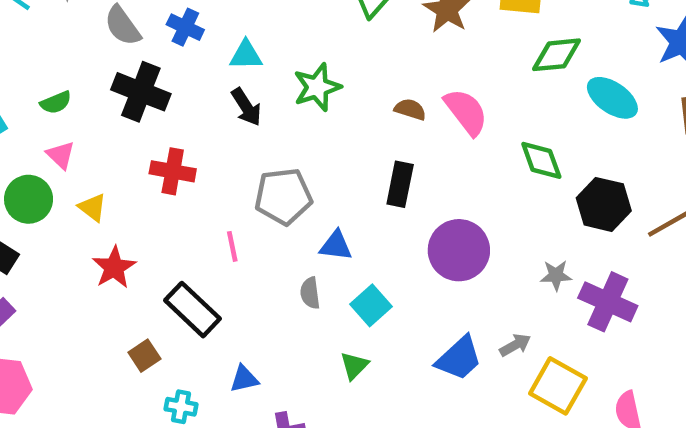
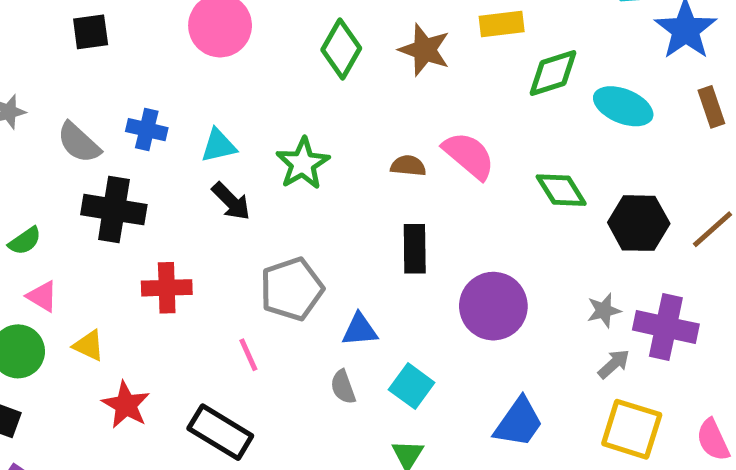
gray arrow: (515, 345) -> (614, 364), moved

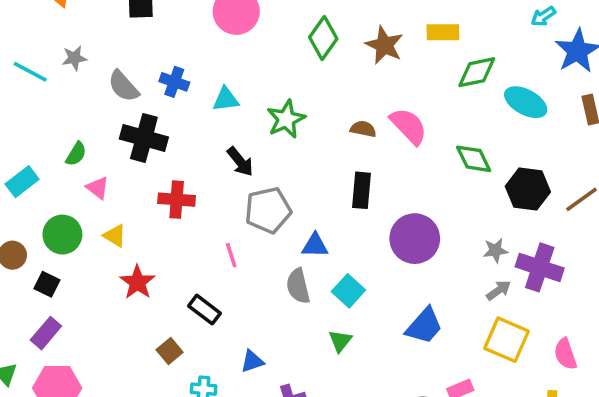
black arrow: (231, 201) -> (240, 162), moved
green semicircle: (25, 241) -> (76, 154), turned -30
pink triangle: (42, 296) -> (98, 188), moved
gray semicircle: (343, 387) -> (298, 286), size x1.4
black rectangle: (220, 432) -> (205, 310), size x0.7

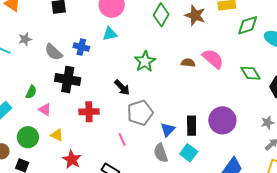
cyan triangle: (226, 99) -> (110, 34), moved
black rectangle: (361, 190) -> (192, 126), moved
blue triangle: (315, 245) -> (168, 130), turned -42

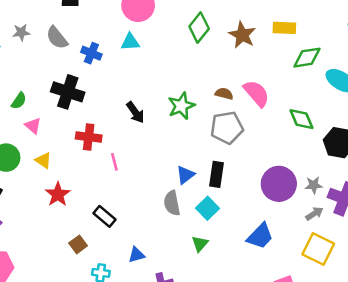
gray semicircle: (54, 52) -> (57, 38), moved
green star: (145, 61) -> (181, 106), moved
gray pentagon: (140, 113) -> (227, 128), moved
purple circle: (222, 120) -> (279, 184), moved
pink line: (122, 139) -> (114, 162), moved

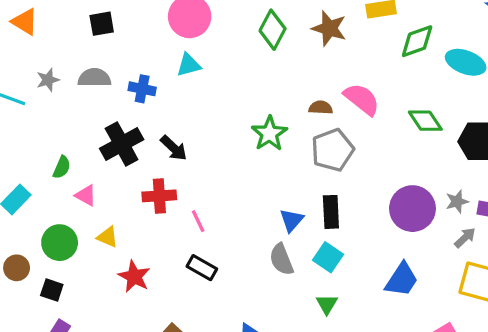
gray semicircle: (57, 38) -> (94, 78), turned 140
black cross: (68, 92) -> (122, 144), turned -36
black arrow: (135, 112) -> (174, 148), moved
black rectangle: (104, 216) -> (202, 268), moved

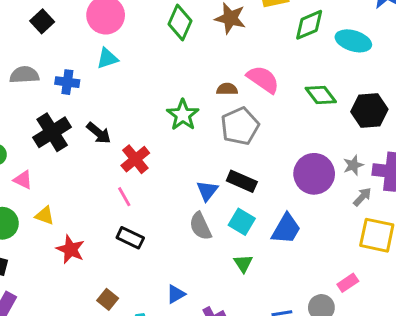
black square: (102, 24) -> (42, 21), moved, turned -30
red cross: (159, 196) -> (135, 159), moved, turned -32
black rectangle: (331, 212) -> (242, 181), turned -60
blue trapezoid: (402, 280) -> (286, 229), moved

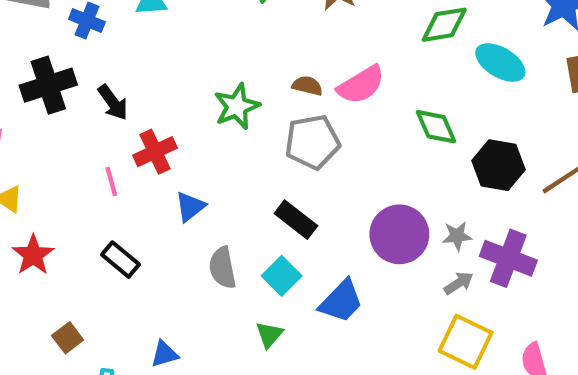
pink semicircle: (263, 79) -> (361, 85), turned 100
blue triangle: (207, 191) -> (190, 207), moved
pink line: (124, 197) -> (111, 182), moved

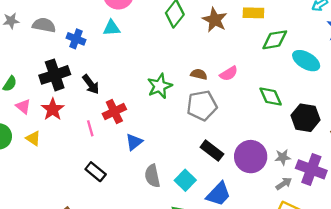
pink semicircle: (361, 85) -> (229, 74), size x0.7
black rectangle: (296, 220) -> (212, 151), moved
red star: (33, 255) -> (53, 109), moved

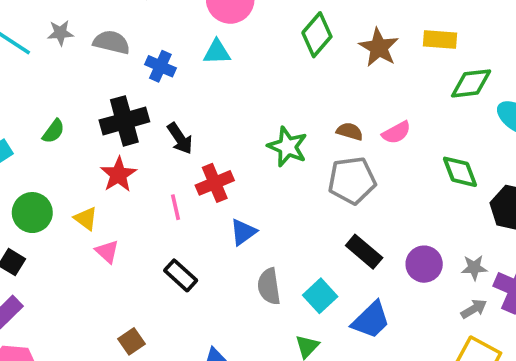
green star: (160, 86) -> (287, 147), turned -30
pink triangle: (23, 107) -> (107, 252), moved
purple circle: (251, 157) -> (424, 264), size x0.7

